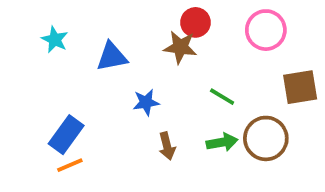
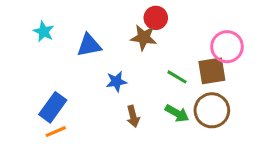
pink circle: (266, 30) -> (227, 47), moved
brown square: (300, 87) -> (212, 71), moved
green arrow: (222, 142) -> (177, 113), turned 40

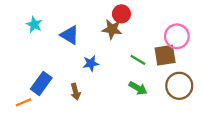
blue triangle: (89, 45) -> (70, 35), turned 42
brown circle: (212, 110) -> (179, 86), moved
brown arrow: (133, 116) -> (75, 92), moved
orange line: (56, 132) -> (24, 102), moved

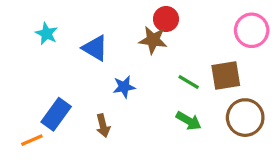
pink circle: (177, 36) -> (252, 30), moved

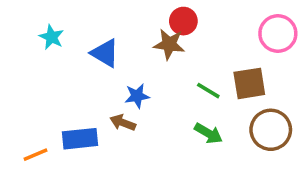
blue rectangle: (56, 114) -> (80, 139), moved, turned 48
brown arrow: (103, 126) -> (123, 123), moved, turned 125

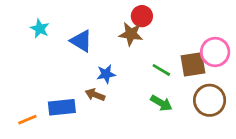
pink circle: (278, 34) -> (215, 52), moved

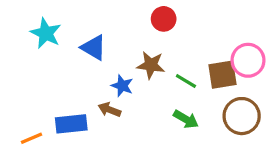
cyan star: (40, 29) -> (46, 33), size x1.4
brown star: (131, 34) -> (151, 65), moved
blue star: (106, 74) -> (122, 86), turned 30

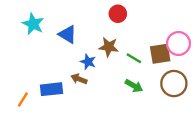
orange line: (31, 138) -> (23, 100), turned -35

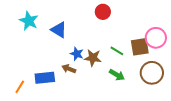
brown star: (109, 47) -> (93, 58), moved

